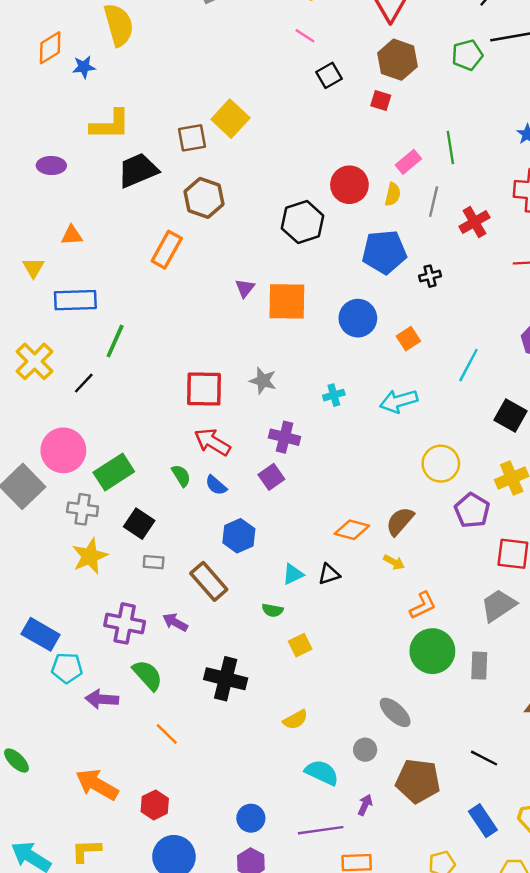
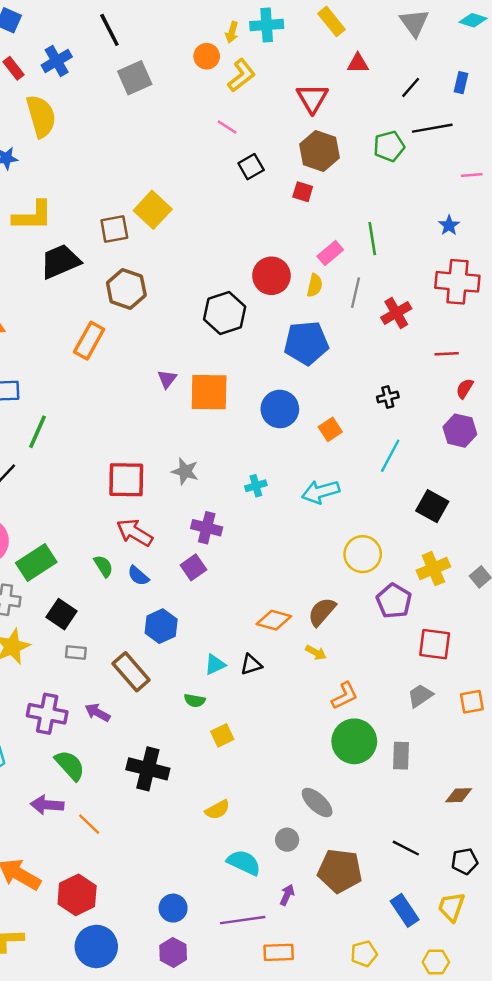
black cross: (430, 276) -> (388, 397), moved
gray trapezoid: (498, 605) -> (420, 696), size x0.7
purple arrow: (102, 699) -> (47, 805), moved
red hexagon: (155, 805) -> (77, 895), size x1.4

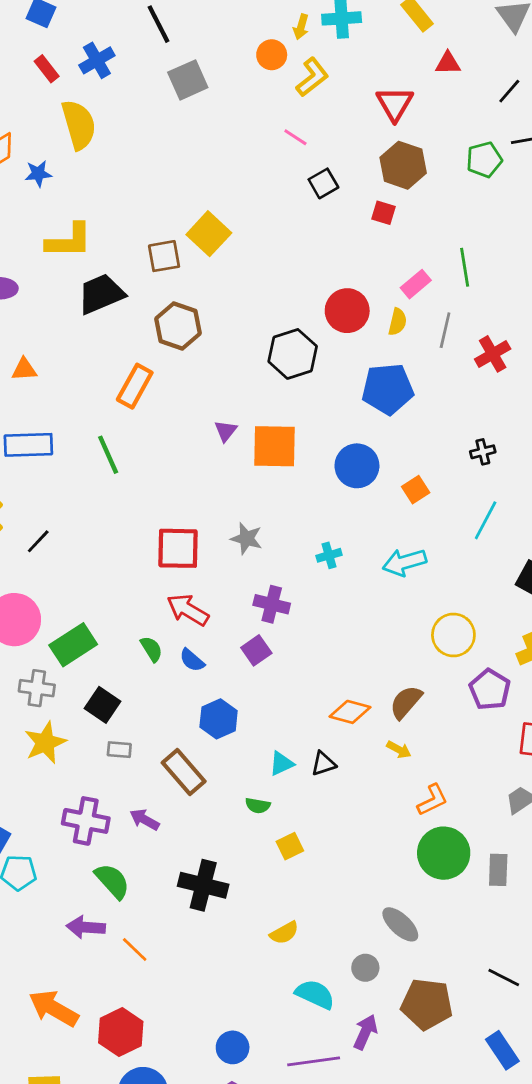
green line: (37, 432) -> (108, 455), moved, turned -48
purple arrow: (287, 895) -> (365, 1032), size x1.4

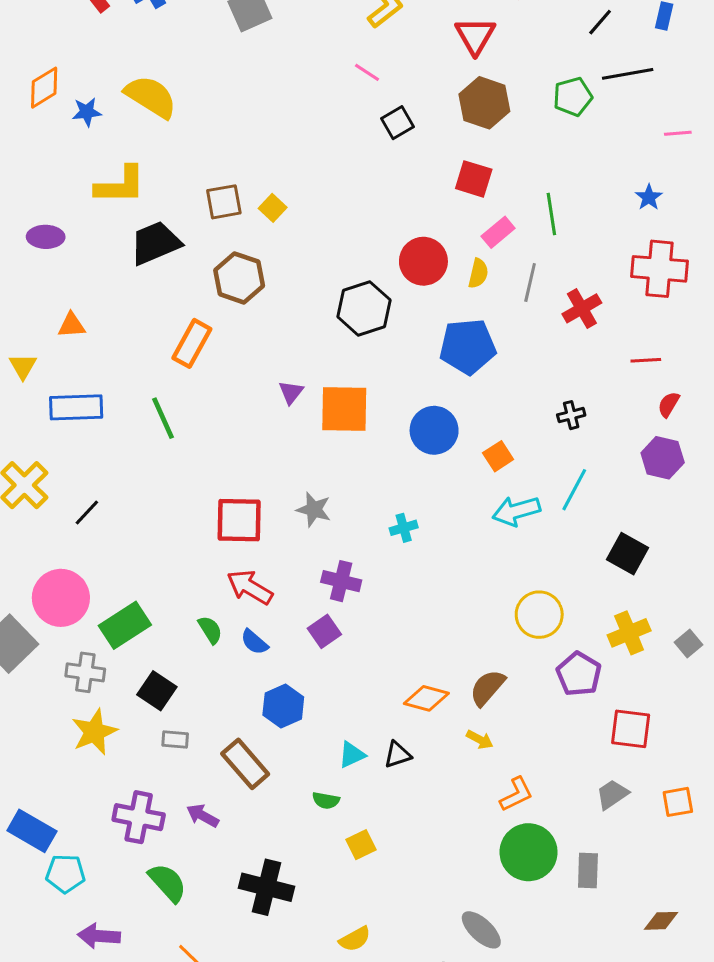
yellow semicircle: (79, 125) -> (151, 97), moved, turned -42
red square: (384, 213) -> (474, 179), moved, size x1.4
yellow square: (209, 234) -> (273, 208), moved, size x0.6
cyan arrow: (404, 562) -> (516, 511), moved
purple arrow: (86, 927) -> (99, 936), moved

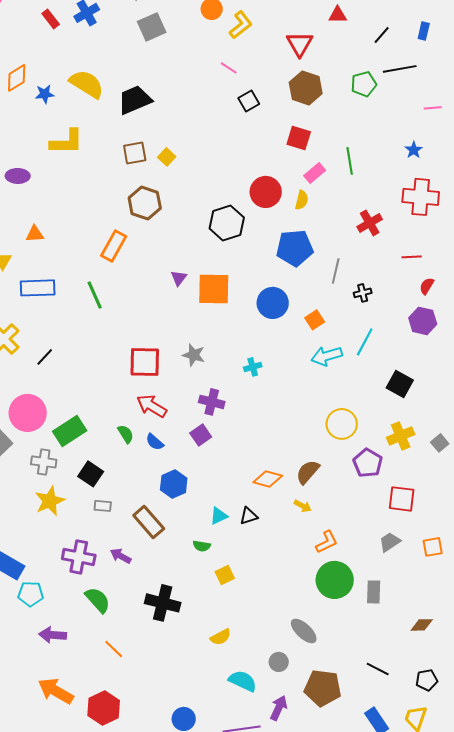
black trapezoid: (155, 243) -> (135, 100), moved
gray line: (530, 283) -> (336, 271), moved

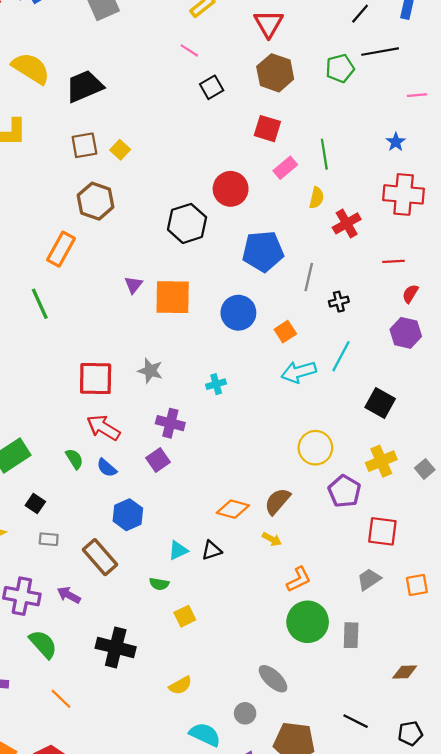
yellow semicircle: (302, 200) -> (317, 198), moved
black square: (91, 474) -> (35, 504), size x0.7

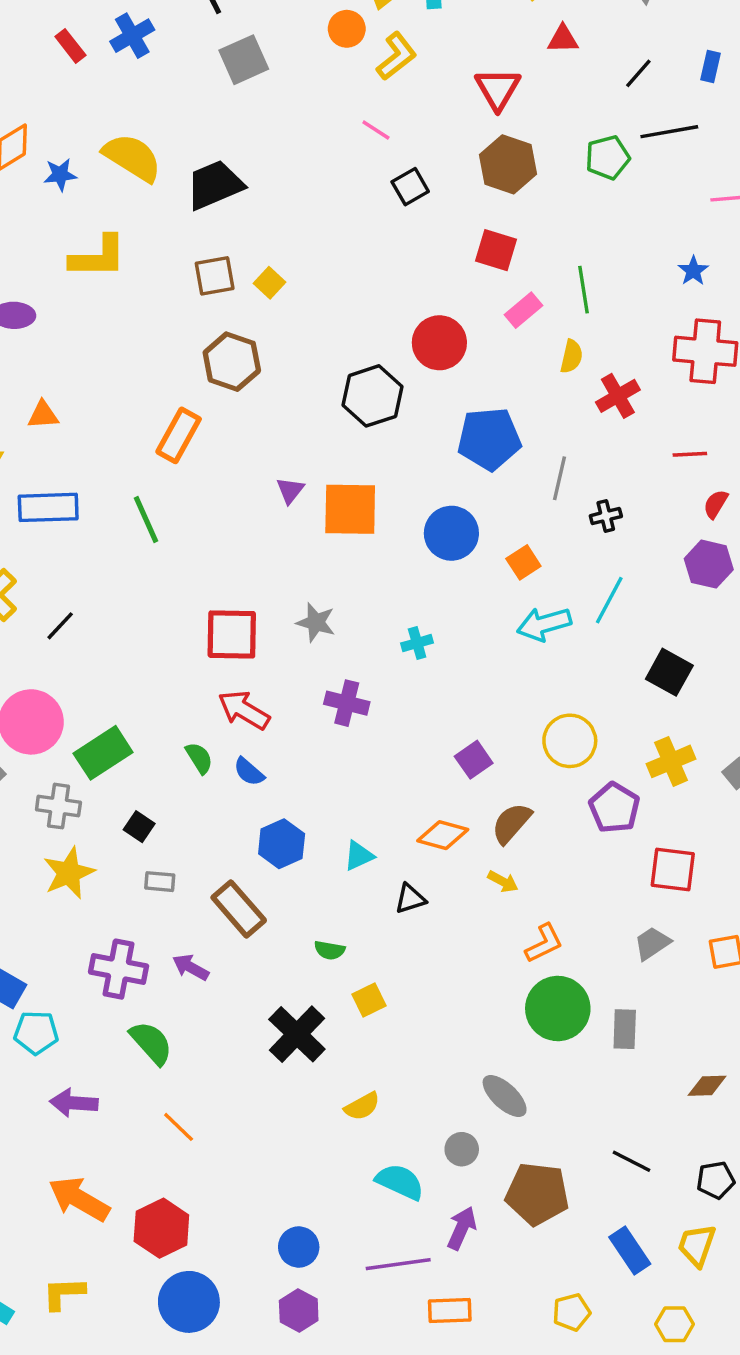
purple square: (158, 460) -> (474, 760), moved
cyan triangle: (178, 550) -> (359, 856), moved
black cross: (116, 647) -> (297, 1034), moved, turned 30

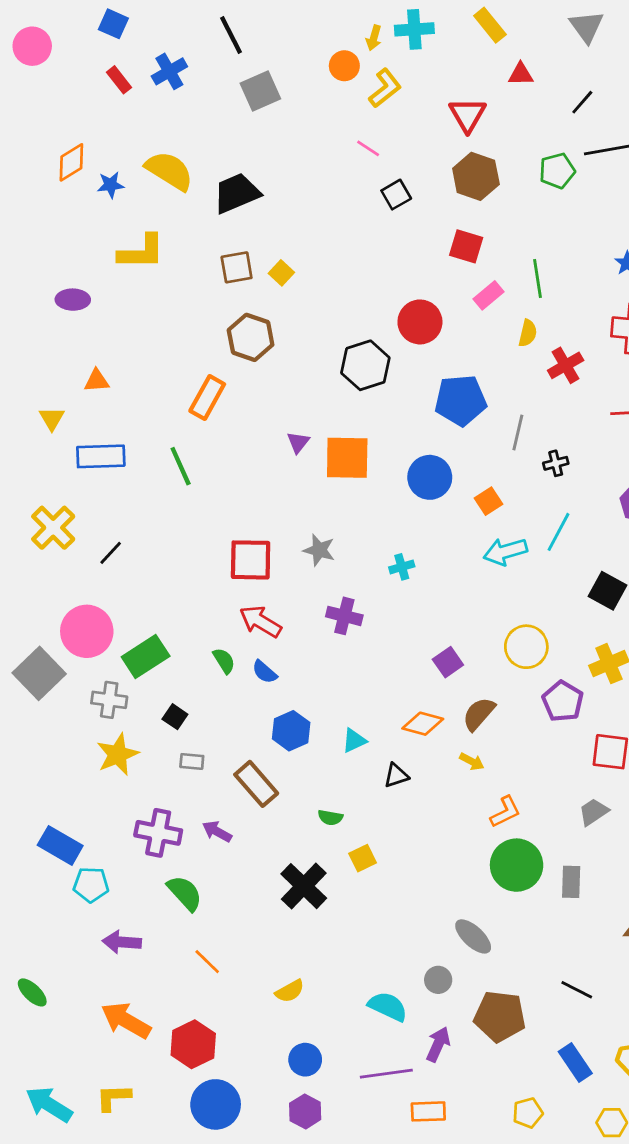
yellow semicircle: (362, 1106) -> (290, 991), moved

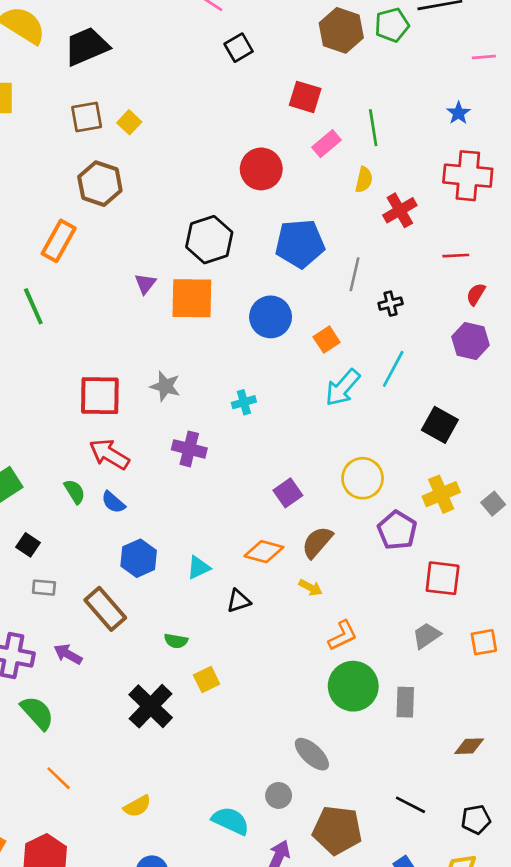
brown hexagon: (476, 176) -> (341, 30), moved
black hexagon: (365, 365) -> (209, 240), moved
cyan arrow: (505, 552) -> (343, 388), turned -33

